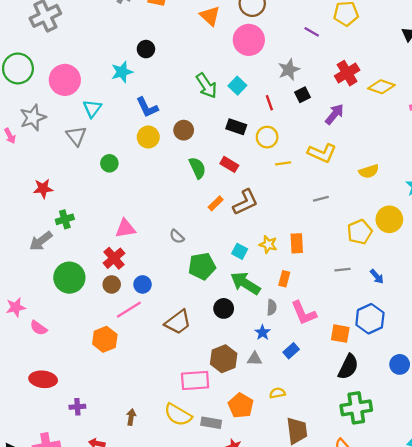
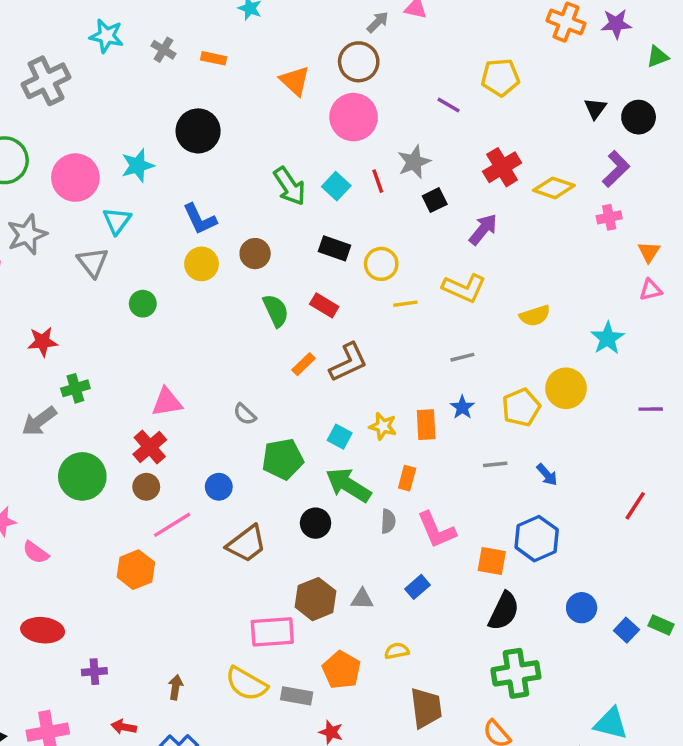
black circle: (146, 49) -> (198, 131), size x1.6
cyan star: (122, 72) -> (138, 165), moved
red line: (269, 103) -> (378, 181), moved
blue circle: (143, 284) -> (219, 487), moved
blue star: (263, 332) -> (462, 407), moved

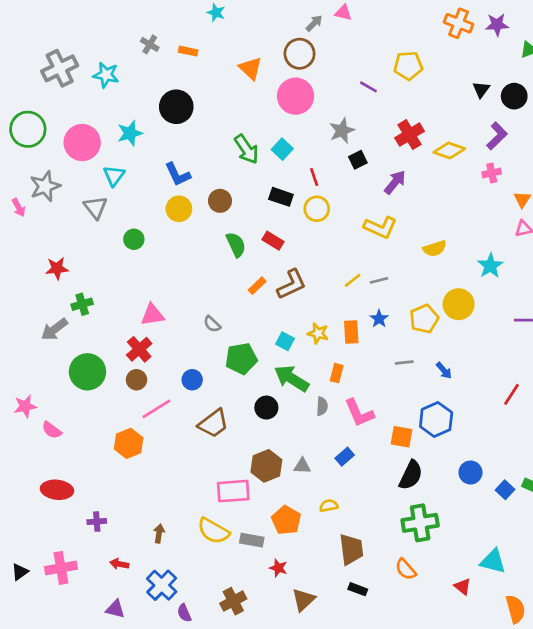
cyan star: (106, 36) -> (106, 75), moved
red line: (378, 181) -> (314, 177), moved
yellow line: (405, 304) -> (353, 280), moved, turned -30

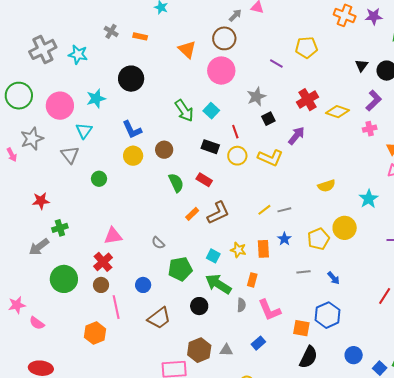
yellow L-shape: (380, 227) -> (270, 158), moved
pink line: (156, 409) -> (116, 307), turned -70

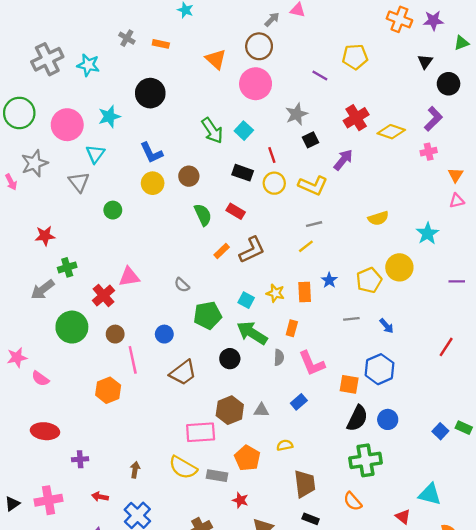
black triangle: (362, 65) -> (425, 62), moved
gray line: (284, 210) -> (314, 224), moved
red cross: (103, 262) -> (103, 295), moved
blue circle: (354, 355) -> (388, 419), moved

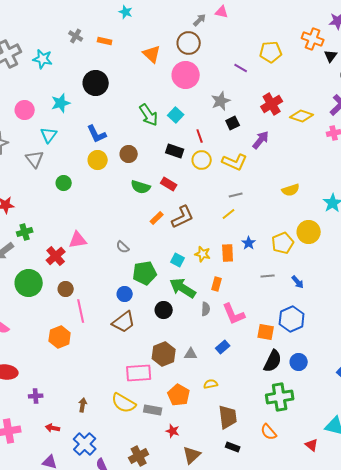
orange cross: (399, 19) -> (313, 39), moved
pink circle: (67, 125) -> (25, 110), size x0.7
green semicircle: (203, 215) -> (141, 187), turned 132
blue circle: (164, 334) -> (125, 294), moved

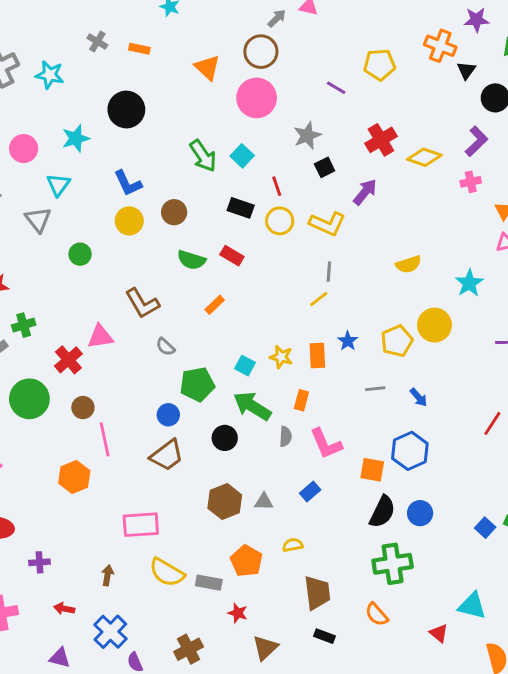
gray line: (236, 195) -> (329, 272), turned -72
brown L-shape: (183, 217) -> (142, 303), moved, turned 85
pink rectangle: (139, 373) -> (141, 525), moved

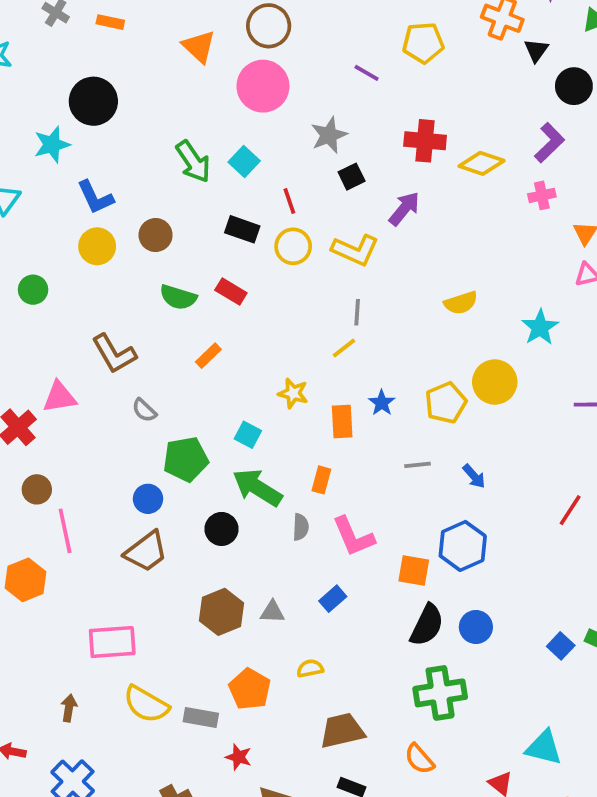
cyan star: (76, 138) -> (52, 145), moved
red cross: (381, 140) -> (425, 141), turned 36
yellow star: (281, 357) -> (293, 393), moved
brown trapezoid: (317, 593) -> (342, 731), turned -96

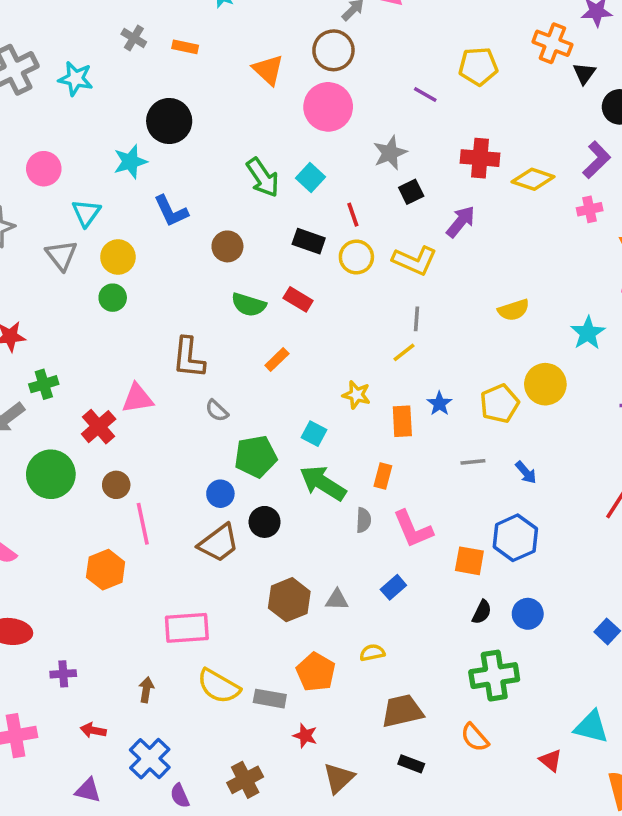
yellow circle: (97, 246) -> (118, 257), moved
brown L-shape: (114, 354) -> (189, 358), turned 36
black circle: (221, 529) -> (265, 522), moved
black semicircle: (427, 625) -> (482, 612), size x0.6

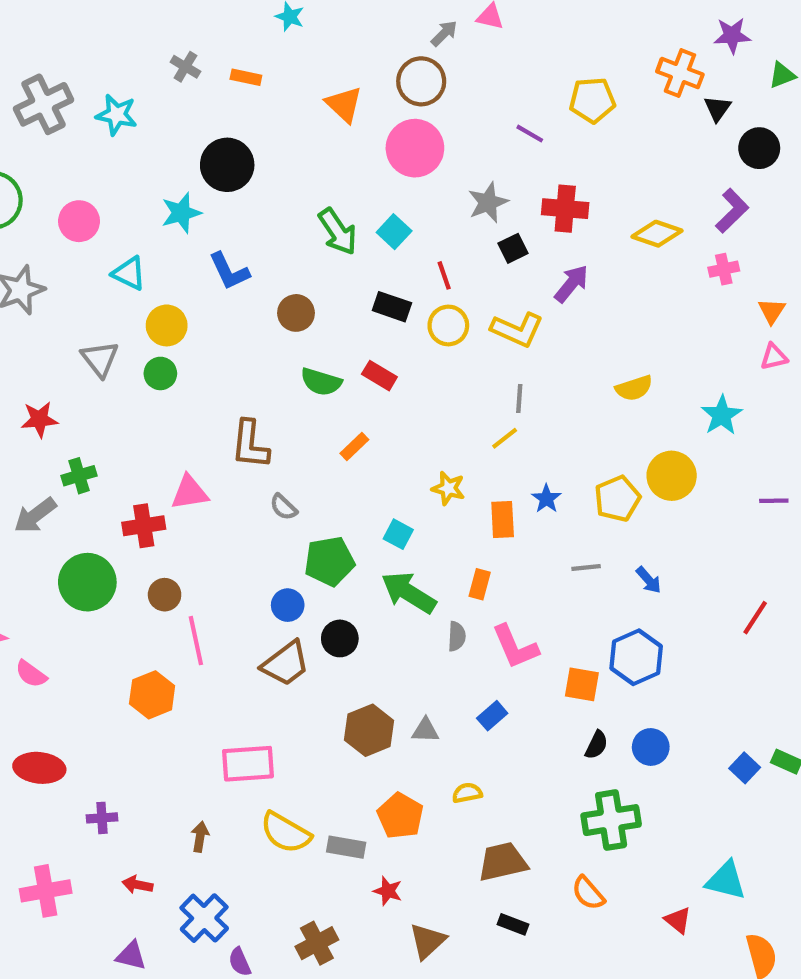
red cross: (480, 158) -> (565, 209), moved
cyan triangle: (86, 213) -> (129, 273), turned -40
gray triangle: (61, 255) -> (100, 359), moved
red cross: (99, 427) -> (144, 526), turned 32

